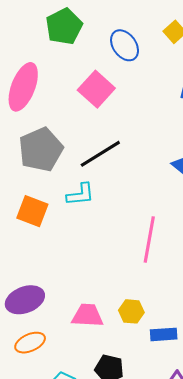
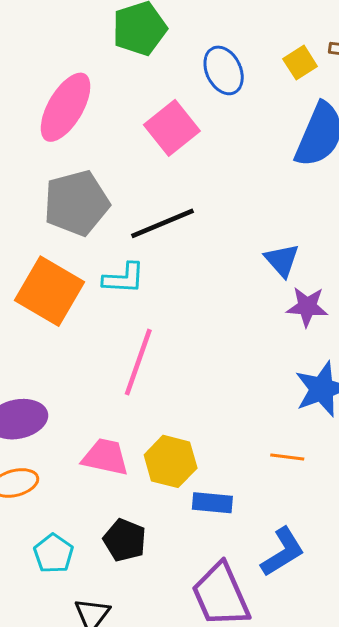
orange square: (32, 211) -> (50, 291), size x1.4
pink line: (149, 239) -> (138, 362), moved
yellow hexagon: (131, 311) -> (171, 461), size x1.4

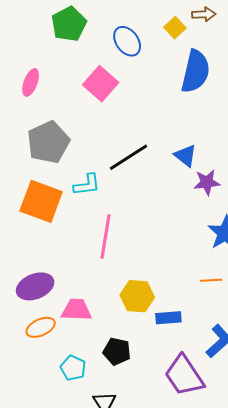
pink ellipse: (66, 107) -> (31, 82), size x0.6
black line: (162, 223) -> (129, 157), moved
pink trapezoid: (105, 457) -> (76, 310), moved

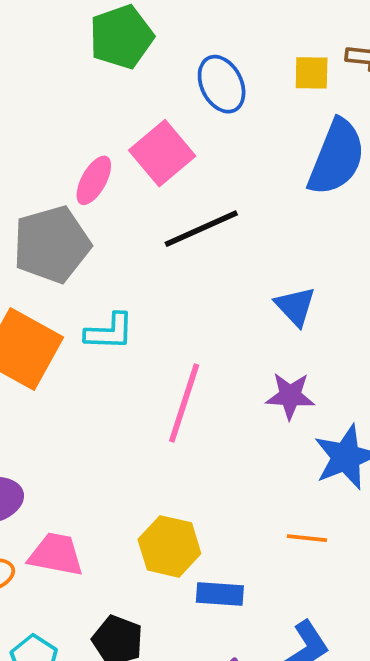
yellow square: (175, 28) -> (312, 73), turned 35
pink ellipse: (31, 82) -> (94, 180), moved
black line: (129, 157) -> (201, 229), moved
purple star: (207, 182) -> (290, 396), moved
pink line: (105, 237) -> (184, 403), moved

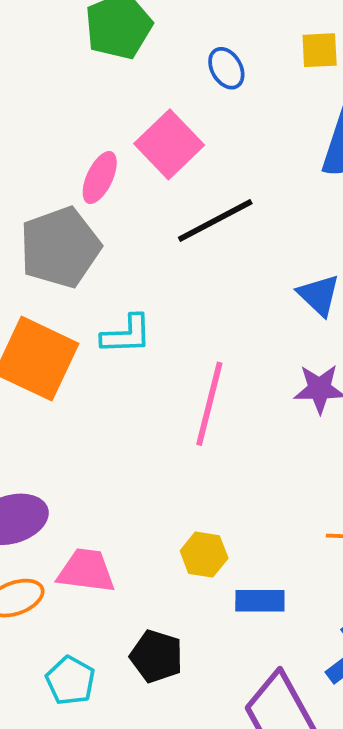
blue ellipse: (222, 84) -> (226, 68), size x0.7
yellow hexagon: (169, 546) -> (204, 555), size x0.7

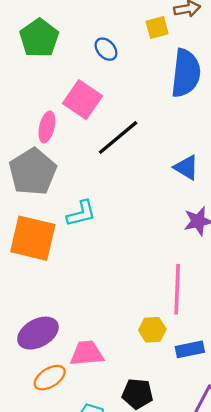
pink line: (209, 404) -> (177, 289), moved

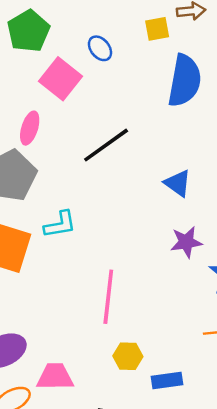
pink square: (82, 100) -> (61, 79), moved
pink line: (177, 289) -> (108, 297), moved

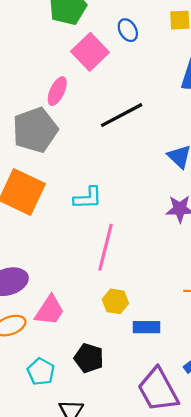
cyan L-shape: (60, 225) -> (88, 198), moved
pink trapezoid: (55, 377) -> (50, 310), turned 116

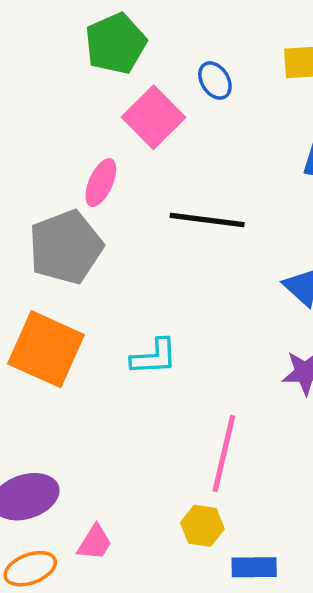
black line: (122, 115) -> (207, 220), turned 36
pink line: (105, 247) -> (224, 454), moved
pink trapezoid: (50, 310) -> (95, 543), size x0.7

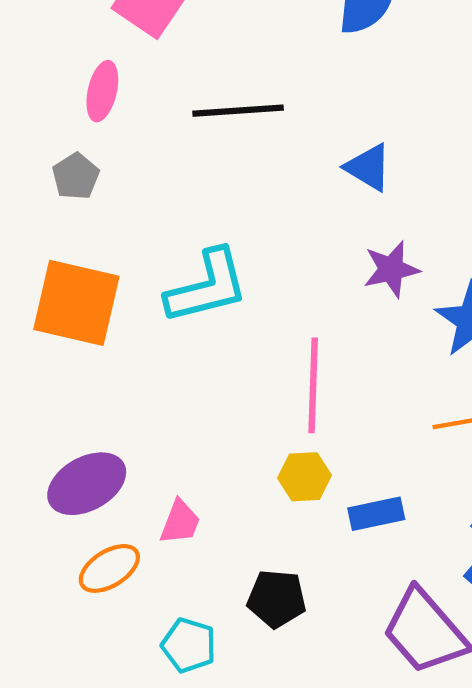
gray pentagon: (66, 247) -> (76, 176), size x0.5
cyan L-shape: (154, 357) -> (207, 287), size x1.5

